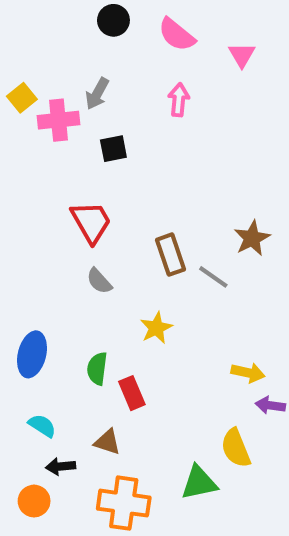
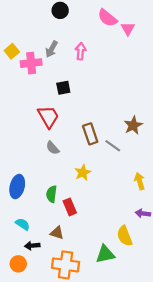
pink semicircle: (177, 35) -> (107, 18), moved
pink arrow: (179, 100) -> (81, 51), moved
black square: (113, 149) -> (63, 88), moved
yellow arrow: (248, 373) -> (140, 181), moved, turned -119

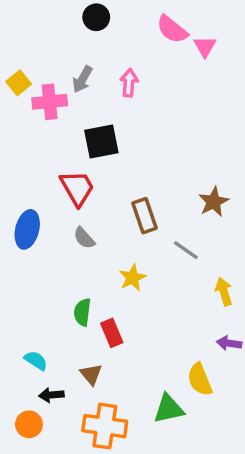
black square: (63, 88) -> (101, 141), size x1.5
gray line: (113, 146) -> (186, 250), moved
blue ellipse: (17, 187) -> (27, 229), moved
brown triangle: (57, 233) -> (91, 374), turned 32

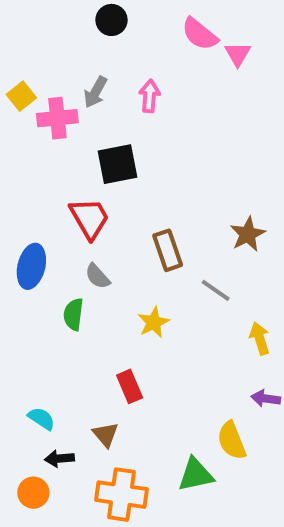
green semicircle: (82, 312) -> (73, 314), moved

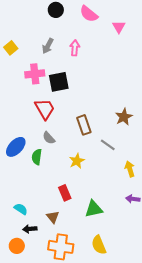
pink semicircle: (200, 34) -> (89, 14), moved
pink cross: (57, 118) -> (35, 74), moved
blue ellipse: (31, 266) -> (16, 147), moved, turned 30
yellow semicircle: (232, 441) -> (99, 245), moved
green triangle: (196, 475) -> (94, 209), moved

